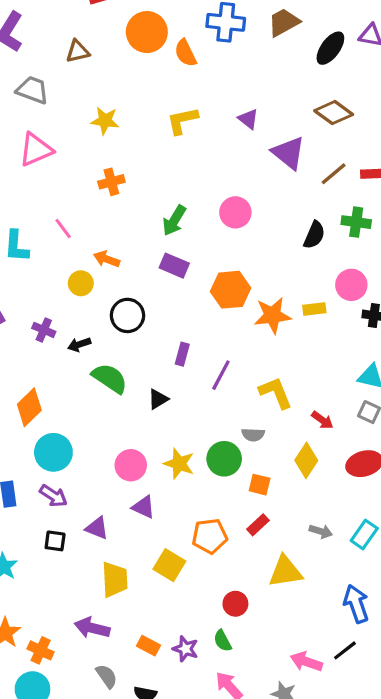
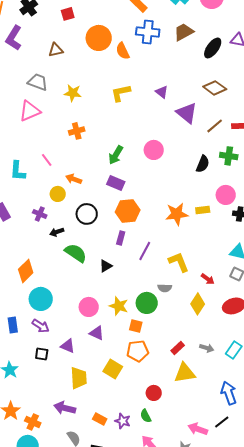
gray trapezoid: (32, 90) -> (38, 82), moved
orange hexagon: (231, 290) -> (128, 211), moved
purple cross: (44, 330) -> (40, 214), moved
orange square: (260, 485) -> (136, 326), moved
red rectangle: (258, 525) -> (178, 348), moved

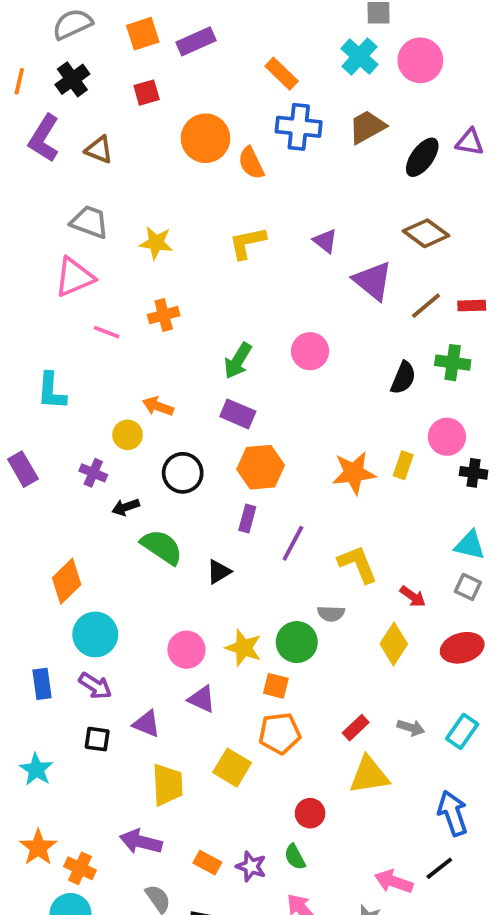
brown triangle: (56, 50) -> (99, 150), moved, turned 35
pink line: (47, 160) -> (107, 332), moved, turned -32
yellow rectangle: (203, 210) -> (403, 465), turned -64

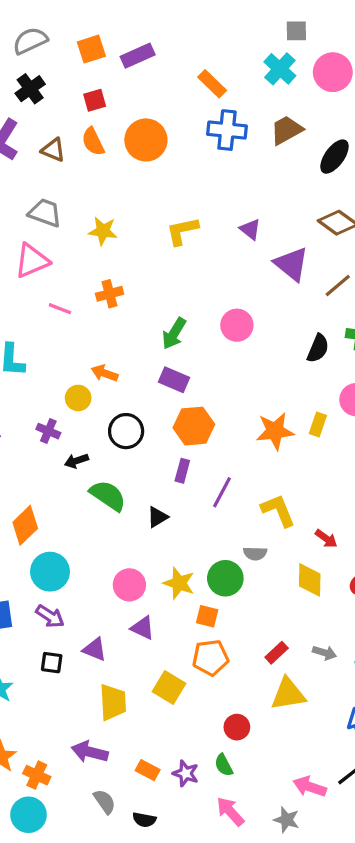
orange semicircle: (251, 163) -> (93, 142), moved
yellow diamond: (394, 644) -> (310, 580), turned -32

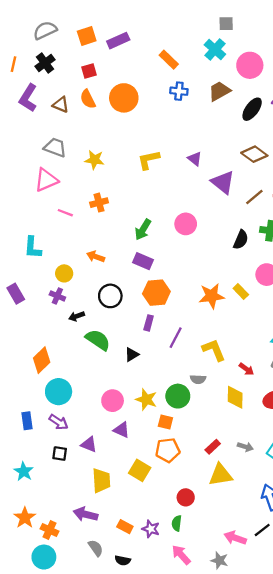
pink circle: (333, 72) -> (250, 65), moved
blue cross: (227, 130) -> (179, 91), size x0.7
yellow circle: (78, 398) -> (64, 273), moved
yellow rectangle: (318, 424) -> (241, 291), turned -63
green semicircle: (224, 765) -> (177, 523), turned 35

